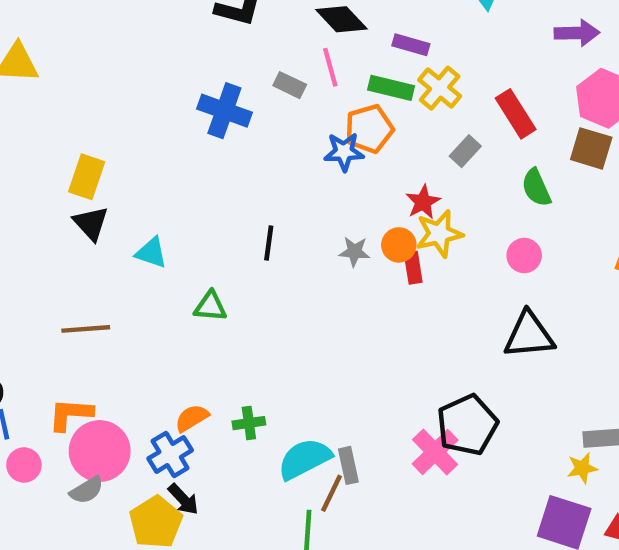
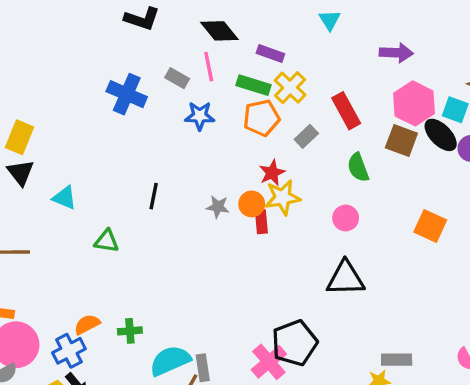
orange pentagon: (369, 129) -> (261, 118), moved
blue star: (344, 152) -> (200, 116), moved

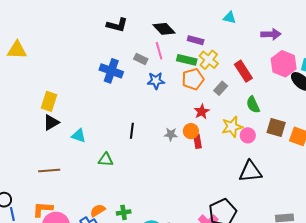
cyan triangle: (330, 20) -> (229, 18), turned -40
brown square: (401, 141) -> (276, 128), moved
black triangle: (21, 173) -> (51, 122), turned 42
yellow star: (283, 197) -> (232, 127), moved

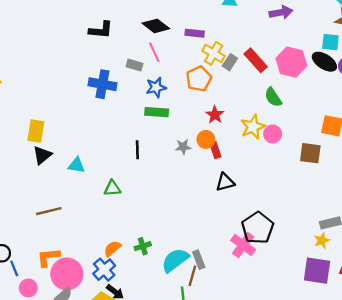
green rectangle: (187, 60) -> (157, 112), moved
pink hexagon: (284, 64) -> (291, 62), moved
gray rectangle: (221, 88) -> (230, 62), moved
brown square: (276, 128) -> (310, 153), moved
black triangle: (250, 172) -> (225, 182), moved, size x0.7

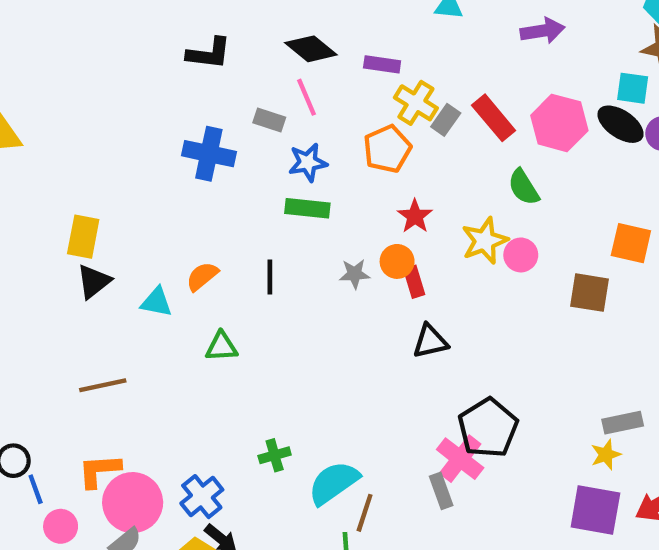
orange semicircle: (112, 249) -> (202, 276), moved
gray rectangle: (199, 260) -> (441, 491), moved

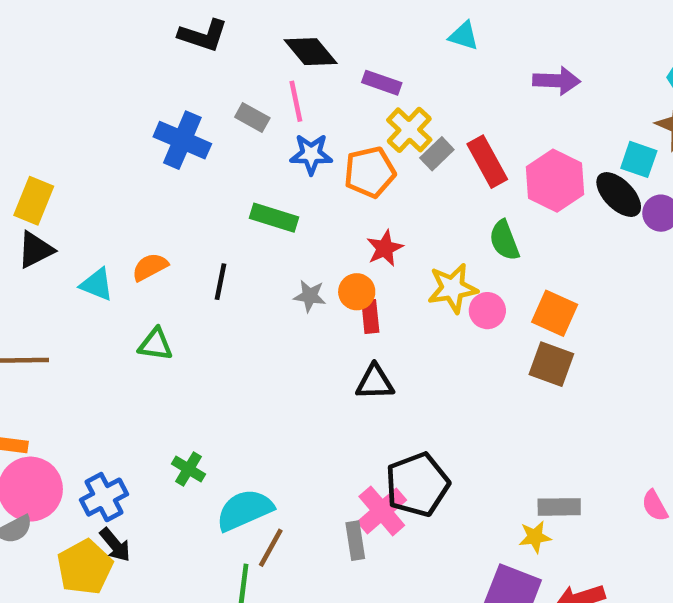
blue star: (308, 162) -> (311, 154), moved
orange square: (631, 243) -> (555, 313), moved
green cross: (275, 455) -> (189, 469), turned 36

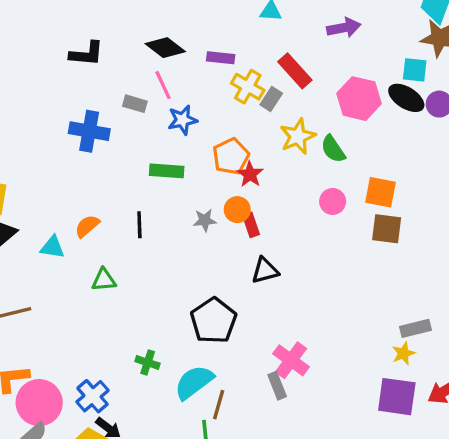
red rectangle: (487, 162) -> (295, 71), moved
orange pentagon: (370, 172) -> (231, 156), moved
yellow star: (453, 288) -> (298, 136), moved
black pentagon: (417, 485) -> (214, 321), moved

